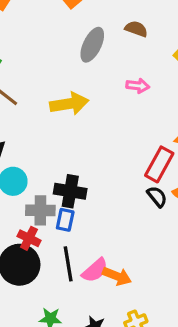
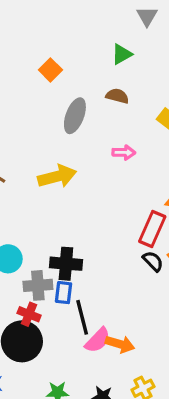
black line: (68, 264) -> (82, 317), moved

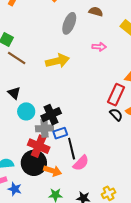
black cross: (66, 264) -> (51, 115), moved, turned -30
blue rectangle: (64, 293) -> (60, 133), turned 64
red cross: (29, 314) -> (39, 146), size x1.5
orange arrow: (120, 344) -> (53, 171), moved

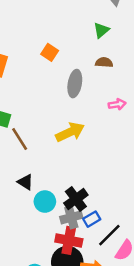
brown line: (17, 58) -> (20, 139), turned 36
black line: (72, 149) -> (109, 235), turned 70

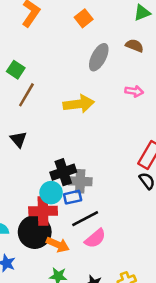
brown line: (20, 139) -> (26, 95), turned 45
cyan circle: (45, 202) -> (51, 193), moved
gray cross: (71, 217) -> (80, 181), moved
red cross: (69, 240) -> (43, 211), turned -30

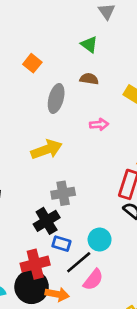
green triangle: (142, 13) -> (89, 44), turned -48
gray cross: (80, 181) -> (63, 193), moved
cyan circle: (51, 193) -> (100, 240), moved
blue rectangle: (73, 197) -> (61, 244), turned 42

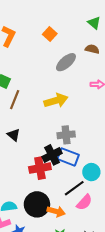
gray ellipse: (56, 98) -> (66, 62), turned 30
blue rectangle: (61, 244) -> (68, 157), moved, size x1.5
red cross: (35, 264) -> (40, 168), moved

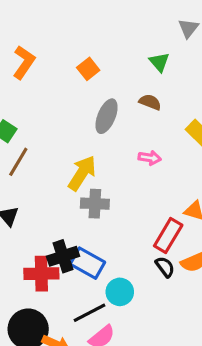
gray ellipse: (66, 62) -> (107, 116), turned -35
yellow arrow: (56, 101) -> (82, 173), turned -50
gray cross: (66, 135) -> (95, 204), moved

